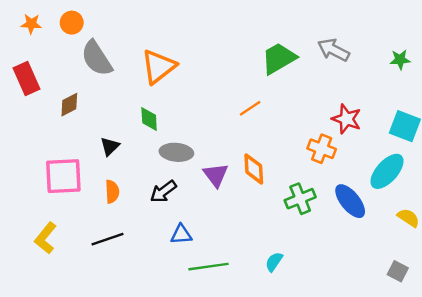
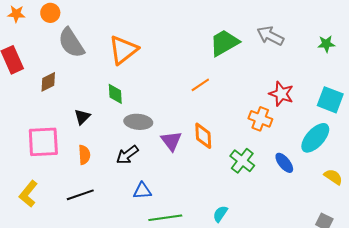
green cross: (300, 199) -> (242, 161), turned -30
blue ellipse: (350, 201) -> (284, 163), size x0.7

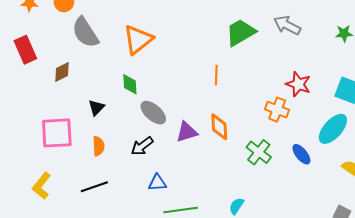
orange line: (200, 85) -> (216, 75), turned -54
gray ellipse: (138, 122) -> (153, 113), turned 36
purple triangle: (171, 141) -> (187, 132), turned 50

